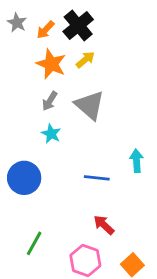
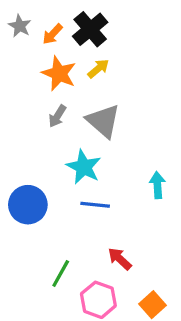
cyan star: (51, 134) -> (84, 167), moved, size x1.5
blue line: (97, 178) -> (95, 205), moved
green line: (34, 243) -> (61, 274), moved

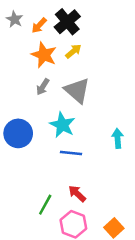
blue circle: (28, 205) -> (18, 133), moved
red arrow: (120, 259) -> (77, 194), moved

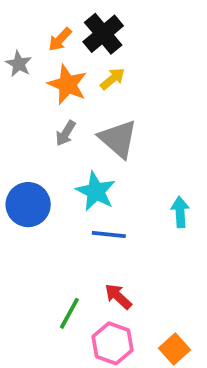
gray star: (15, 19) -> (19, 64), moved

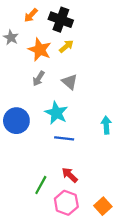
black cross: (103, 34) -> (61, 20), turned -30
orange arrow: (60, 39) -> (31, 15), moved
gray triangle: (118, 139) -> (70, 82), size x0.7

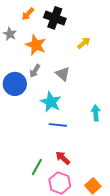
yellow arrow: (66, 46) -> (84, 43), moved
blue circle: (16, 121) -> (15, 84), moved

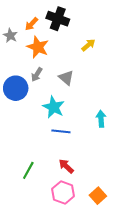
orange arrow: (28, 14) -> (31, 24), moved
green line: (37, 167) -> (28, 170), moved

